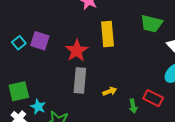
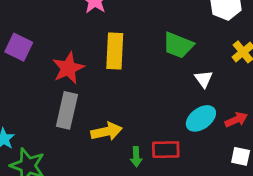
yellow arrow: (110, 91) -> (107, 131), size x1.5
red rectangle: (153, 98) -> (166, 150), turned -36

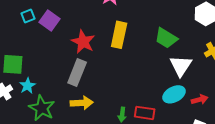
red star: (68, 68) -> (83, 42), turned -30
white triangle: (204, 79) -> (181, 66), size x1.6
yellow arrow: (107, 131) -> (82, 103), moved

